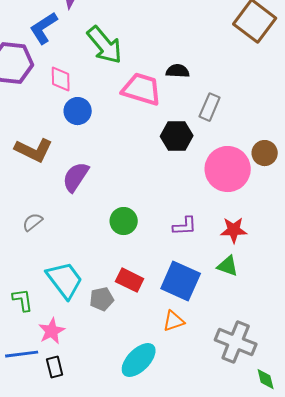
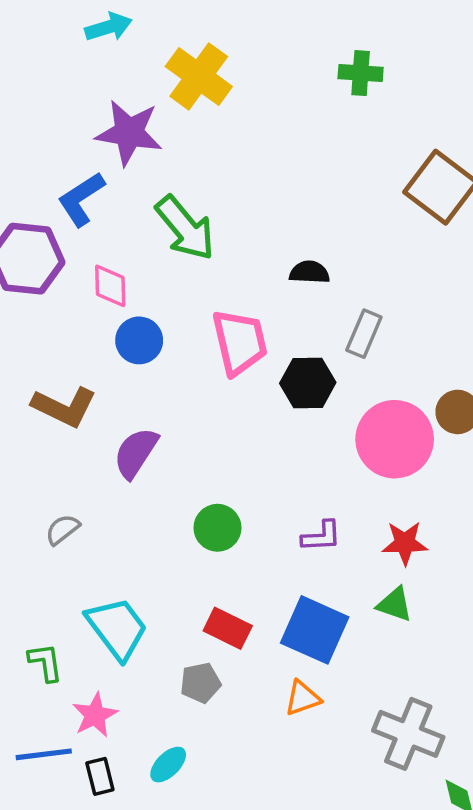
pink trapezoid: (142, 89) -> (240, 342), moved, turned 60
gray pentagon: (102, 299) -> (200, 683), moved
cyan ellipse: (139, 360) -> (168, 765), moved, size x0.6

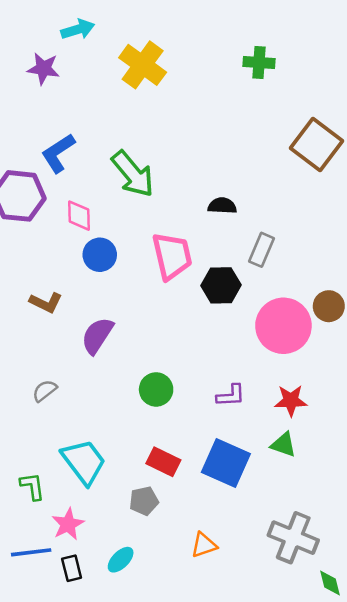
purple star: (129, 133) -> (43, 69), moved, size x0.7
brown L-shape: (64, 407) -> (46, 303), size x0.7
orange triangle: (303, 698) -> (204, 545), moved

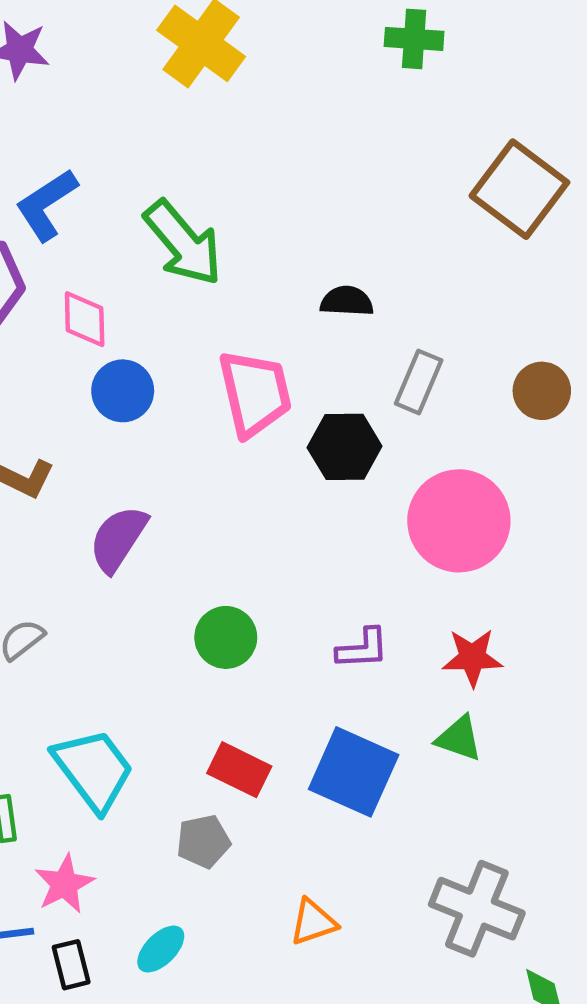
brown circle: (329, 306) -> (542, 391), moved

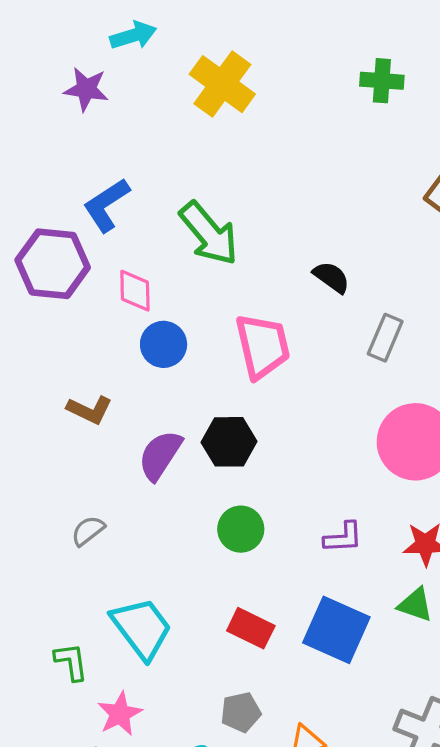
black semicircle: (347, 301) -> (331, 277), turned 33
black hexagon: (345, 447) -> (229, 442), moved
gray pentagon: (203, 841) -> (241, 712), moved

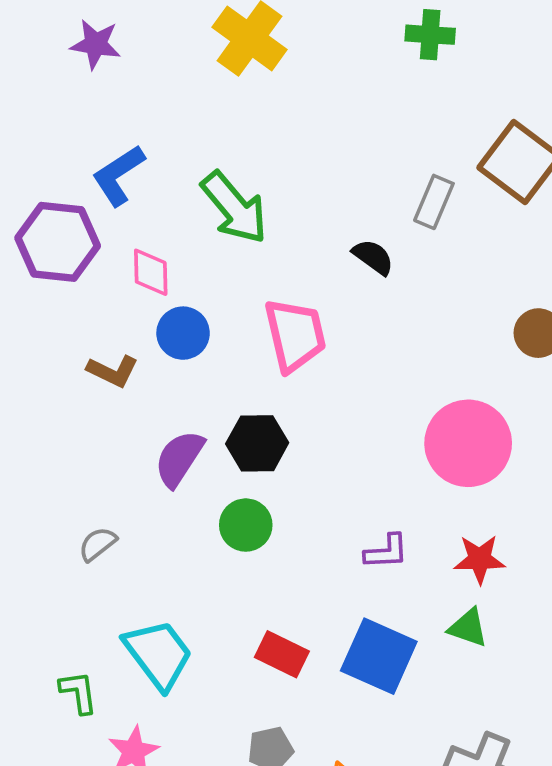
gray rectangle: (385, 338) -> (434, 202), moved
brown L-shape: (90, 410) -> (113, 371), moved
green circle: (241, 529) -> (246, 525), moved

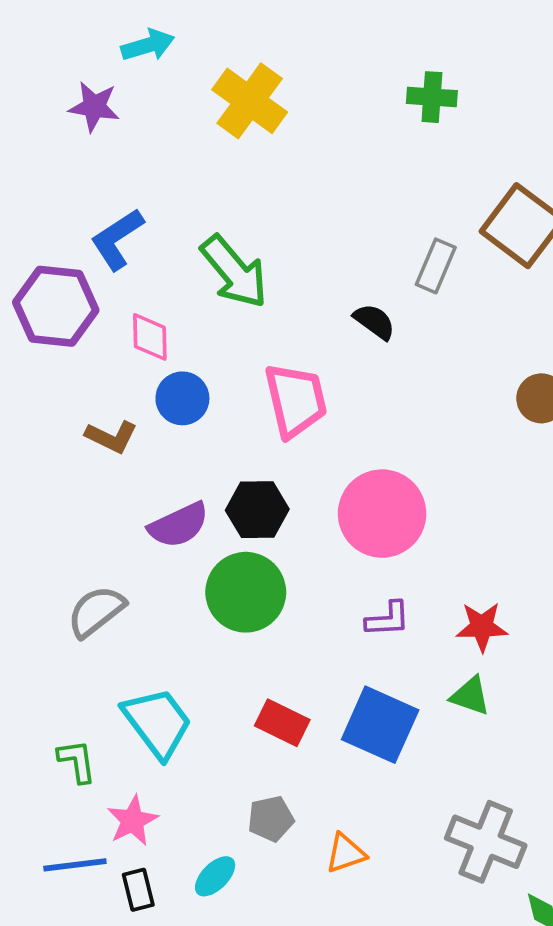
pink circle: (468, 443) -> (382, 514), moved
purple semicircle: (179, 459) -> (179, 525), turned -148
green circle: (246, 525) -> (246, 592), size x1.5
gray semicircle: (97, 544) -> (96, 611), size x1.5

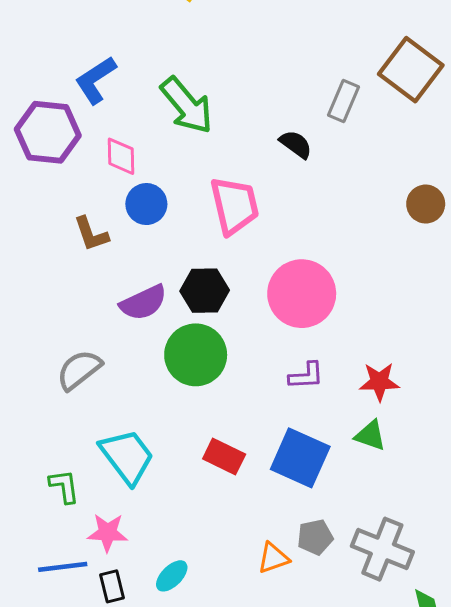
brown L-shape: (111, 437) -> (91, 234), turned 45
gray pentagon: (271, 819) -> (315, 537), moved
pink star: (133, 821) -> (108, 533), turned 30

